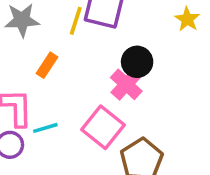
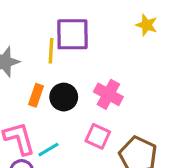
black circle: (137, 62) -> (64, 97), moved
pink square: (103, 127) -> (98, 136), size x0.7

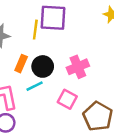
pink cross: (108, 94) -> (78, 67), turned 35
cyan line: (48, 150) -> (35, 86), moved

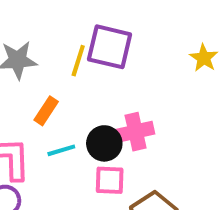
black circle: (43, 66) -> (104, 143), moved
pink square: (67, 99) -> (110, 180), turned -36

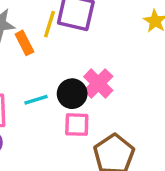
orange rectangle: (46, 111) -> (24, 43), moved, turned -60
pink cross: (136, 132) -> (98, 84), turned -32

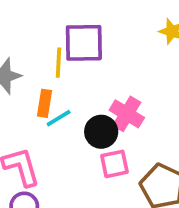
orange rectangle: (24, 43) -> (45, 103), moved, turned 50
cyan line: (36, 100) -> (59, 118), moved

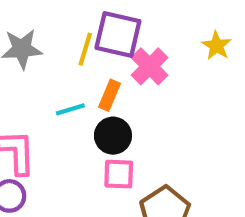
orange rectangle: (45, 103) -> (109, 95), moved
pink cross: (127, 114) -> (150, 66), moved

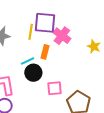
yellow star: (216, 46) -> (94, 46), moved
black circle: (113, 136) -> (33, 73), moved

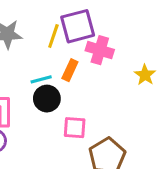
purple square: (45, 23) -> (78, 26), turned -30
pink cross: (62, 36) -> (100, 50), turned -30

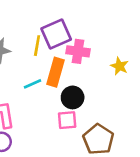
orange rectangle: (70, 70) -> (55, 72), size x1.5
black circle: (47, 99) -> (73, 97), moved

